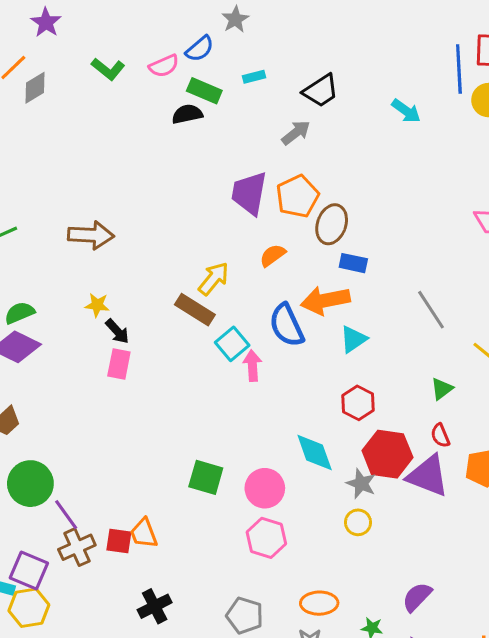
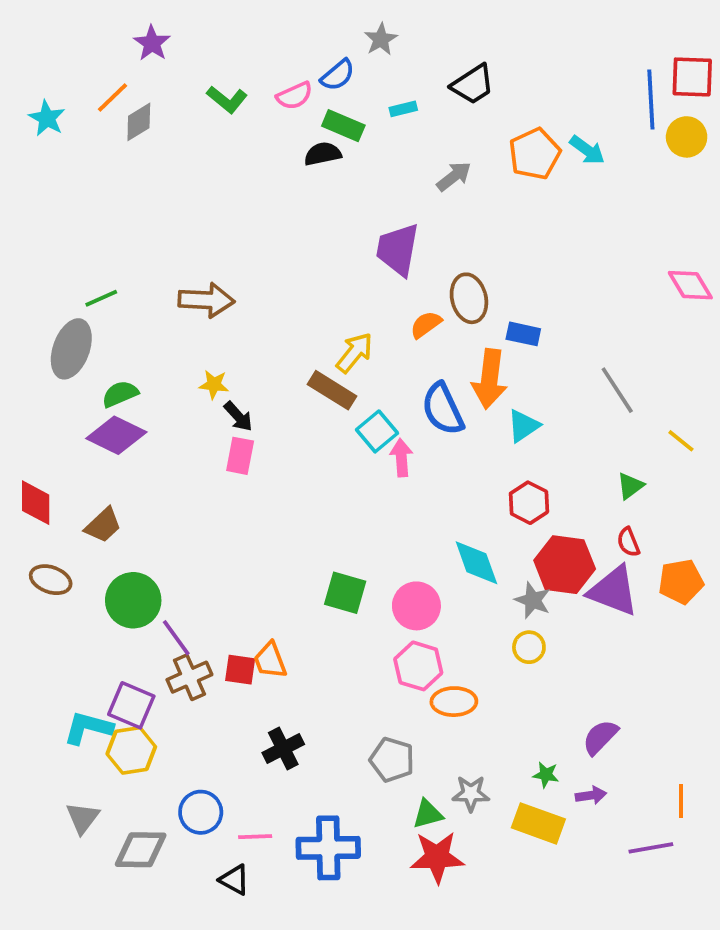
black trapezoid: (321, 91) -> (473, 84), moved
orange pentagon: (297, 196) -> (535, 154), moved
brown ellipse: (332, 224) -> (469, 298), moved, turned -33
orange arrow: (325, 300) -> (490, 379), turned -72
orange ellipse: (319, 603) -> (454, 702), moved

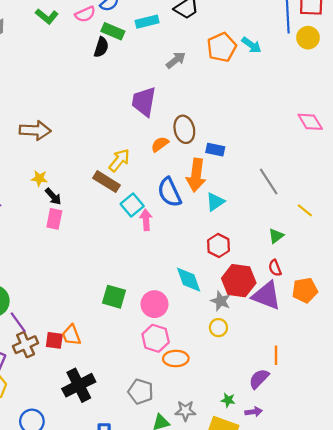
cyan rectangle: (403, 109) -> (147, 22), size x1.5
black semicircle: (323, 154) -> (101, 47), turned 120
black cross: (283, 748) -> (79, 385), size x1.4
orange line: (681, 801) -> (276, 355), moved

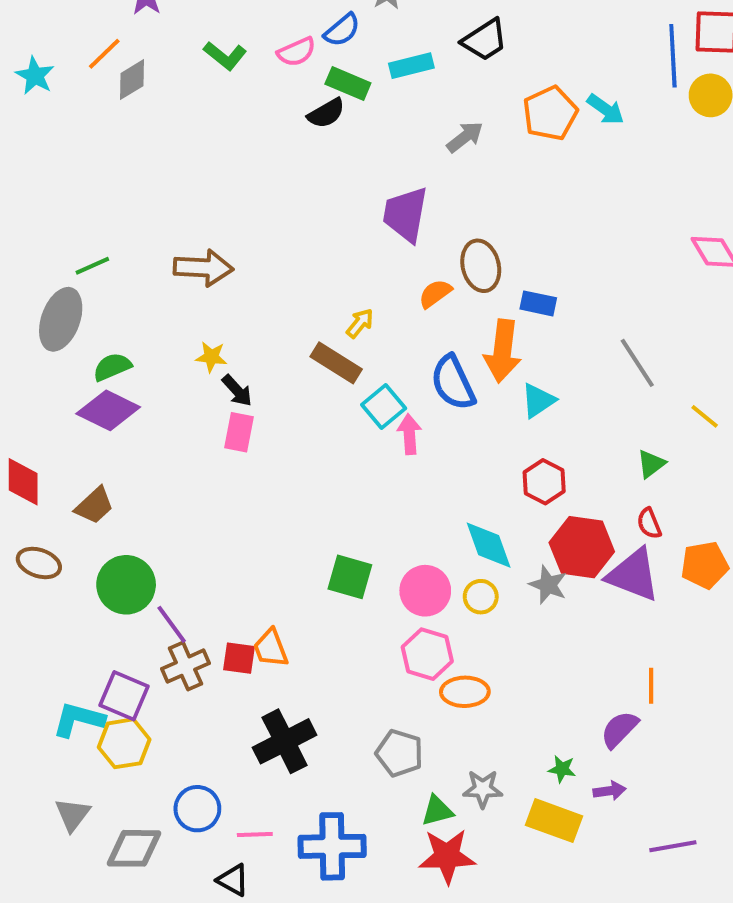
black semicircle: (101, 47) -> (326, 113), turned 42
yellow arrow: (119, 160) -> (360, 323), size x0.7
yellow circle: (218, 328) -> (481, 597), moved

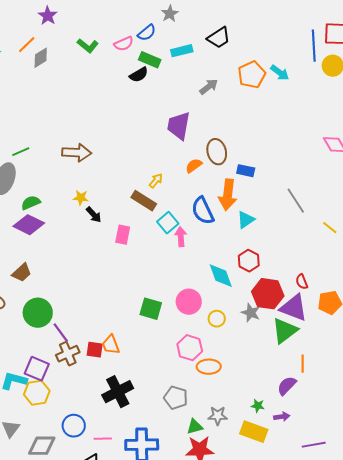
pink rectangle: (239, 432) -> (123, 235), moved
green triangle: (651, 464) -> (285, 331), moved, size x1.8
cyan diamond: (489, 545) -> (221, 276), moved
pink circle: (425, 591) -> (189, 302), moved

